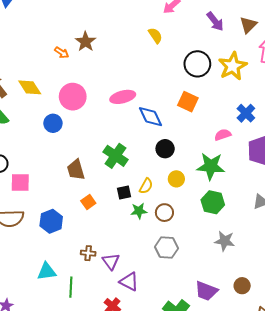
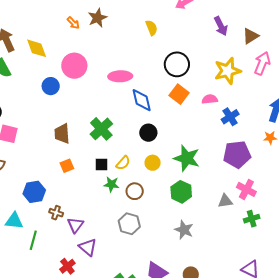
yellow semicircle: (155, 35) -> (152, 28), moved
black circle: (197, 64) -> (177, 64), moved
pink semicircle: (223, 135) -> (210, 99), moved
blue hexagon: (51, 221) -> (34, 192), moved

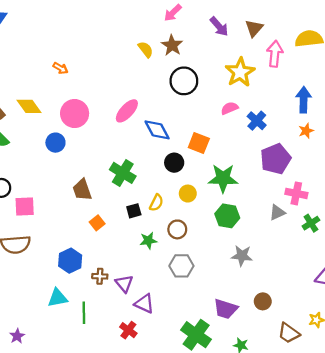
brown star: (97, 18) -> (172, 45), moved
pink ellipse: (120, 76) -> (127, 111), turned -30
orange square: (179, 94) -> (199, 143), moved
green star: (111, 184) -> (148, 241), moved

